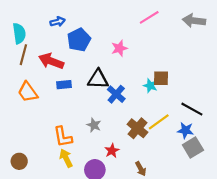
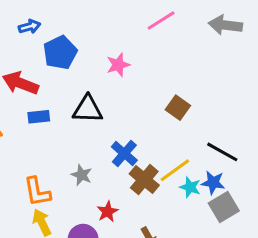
brown square: (161, 78) -> (178, 108), turned 35
cyan star: (150, 86) -> (190, 187), moved
blue cross: (116, 94) -> (124, 154), moved

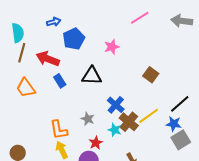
blue rectangle: (39, 117) -> (60, 81), turned 64
black line: (222, 152) -> (180, 104), turned -70
cyan star: (190, 187) -> (115, 130), moved
red star: (108, 212) -> (96, 143), moved

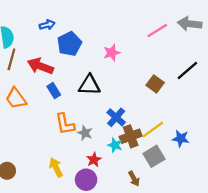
pink line: (140, 18) -> (157, 30), moved
black line: (180, 104) -> (187, 71), moved
brown cross: (129, 122) -> (131, 136), turned 30
orange L-shape: (59, 130) -> (65, 124), moved
gray square: (181, 140) -> (154, 156), moved

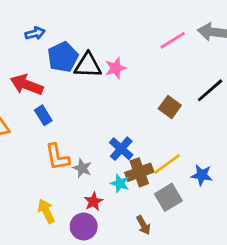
black triangle: (89, 85) -> (88, 65), moved

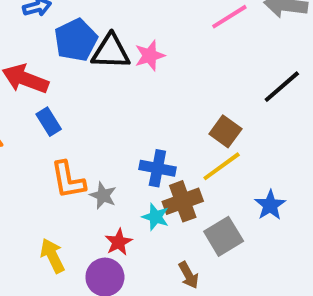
brown square: (170, 107) -> (225, 131), moved
blue cross: (121, 149) -> (157, 168), turned -30
yellow line: (167, 164) -> (222, 166), moved
blue star: (202, 175) -> (270, 205), turned 30

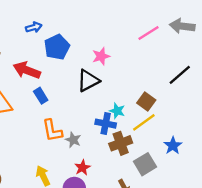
black triangle: (111, 52) -> (88, 81), moved, turned -30
cyan star: (156, 217) -> (117, 111), moved

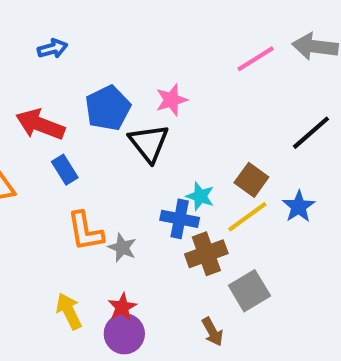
blue pentagon: (57, 47) -> (108, 108), moved
black triangle: (88, 81) -> (149, 143), turned -40
blue star: (173, 146) -> (299, 207), moved
red star: (82, 168) -> (122, 307), moved

